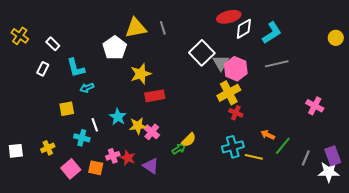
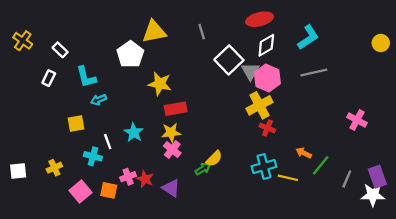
gray line: (163, 28) -> (202, 32), moved
white diamond: (244, 29) -> (266, 45), moved
yellow star: (141, 74) -> (160, 84), turned 30
yellow star: (138, 126) -> (171, 133), moved

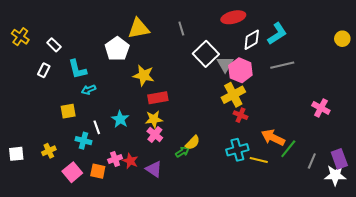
white diamond: (266, 45) -> (252, 40), moved
orange arrow: (304, 153) -> (273, 138), size x1.6

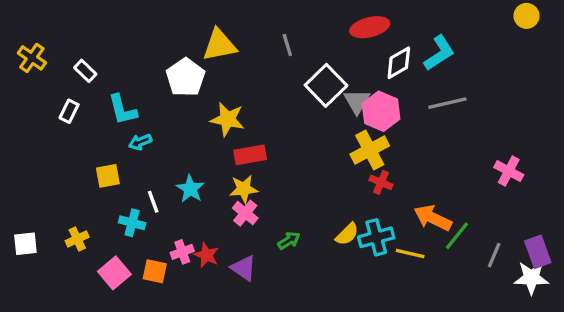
yellow circle: (342, 39) -> (527, 16), moved
yellow semicircle: (193, 143) -> (347, 234), moved

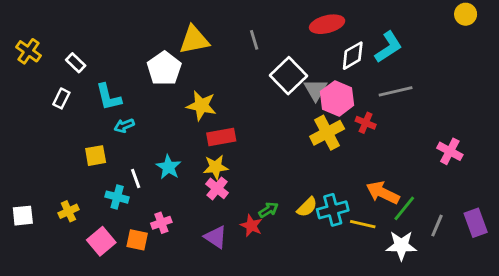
red cross: (381, 182) -> (366, 123), moved
green arrow: (289, 241) -> (268, 210), moved
red star: (206, 255) -> (251, 226), moved
white star: (531, 278) -> (401, 246), moved

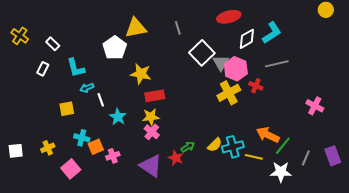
white line: (136, 178) -> (101, 100), moved
purple triangle: (216, 237) -> (151, 166), size x1.4
orange square: (137, 240) -> (96, 147), moved, turned -35

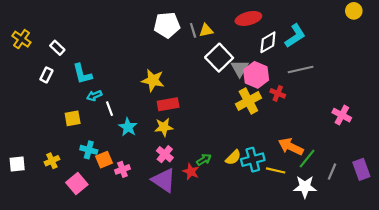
yellow triangle: (136, 28) -> (206, 30), moved, size x0.6
white pentagon: (115, 48) -> (167, 25), moved, turned 30
pink cross: (152, 132) -> (165, 154), moved

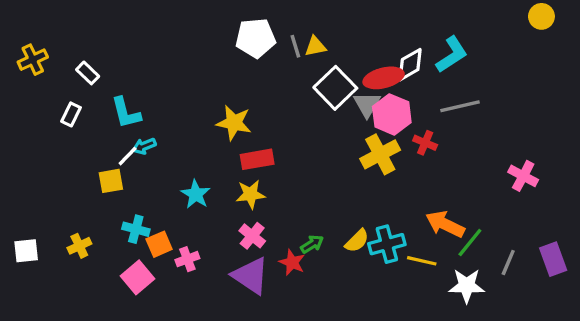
red ellipse: (248, 18) -> (384, 78), moved
yellow cross: (21, 39) -> (33, 60), turned 30
white line: (109, 109) -> (128, 156), moved, turned 64
pink square: (77, 184) -> (138, 277), moved

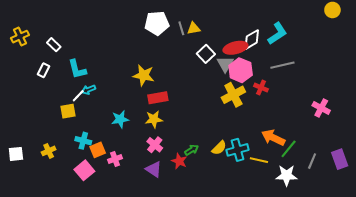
white square: (335, 88) -> (206, 54), size x0.7
cyan star: (196, 194) -> (120, 119), turned 30
purple triangle: (251, 276) -> (154, 169), size x0.7

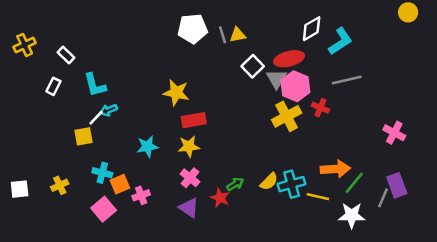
white diamond: (252, 40) -> (312, 29), moved
orange arrow: (273, 138) -> (335, 169), turned 150
purple rectangle: (340, 159) -> (397, 185), moved

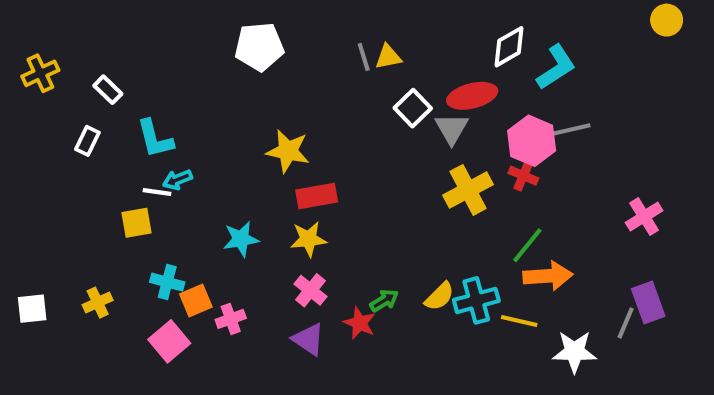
white pentagon: (193, 29) -> (259, 47), moved
pink hexagon: (295, 86) -> (532, 141), moved
white line: (96, 118) -> (157, 192), turned 54
pink cross: (394, 133) -> (644, 217), turned 30
green line: (354, 183) -> (527, 245), moved

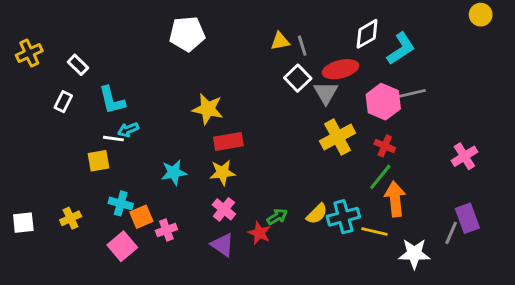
gray line: (364, 57) -> (302, 46), moved
red cross: (523, 176) -> (385, 146), moved
orange arrow: (548, 276) -> (395, 199), turned -92

